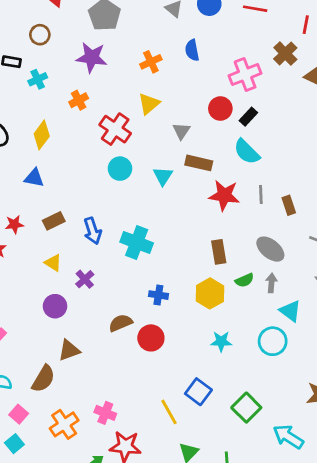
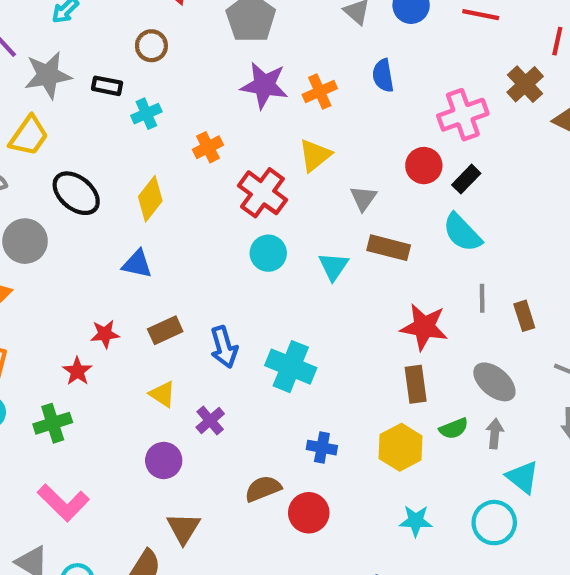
purple star: (92, 58) -> (264, 85), moved
red star: (224, 195) -> (424, 327), moved
brown triangle: (69, 350) -> (183, 528), turned -40

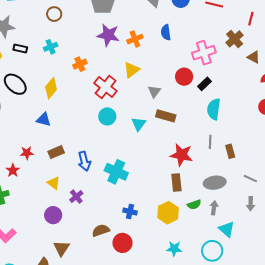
black rectangle: (107, 86) -> (20, 49), moved
cyan semicircle: (462, 233) -> (214, 109), moved, turned 50
gray ellipse: (494, 382) -> (215, 183), turned -50

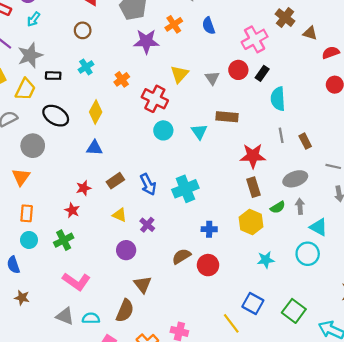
orange cross: (135, 39) -> (174, 24), moved
gray triangle: (154, 91) -> (212, 78), moved
cyan cross: (116, 172) -> (185, 189), turned -35

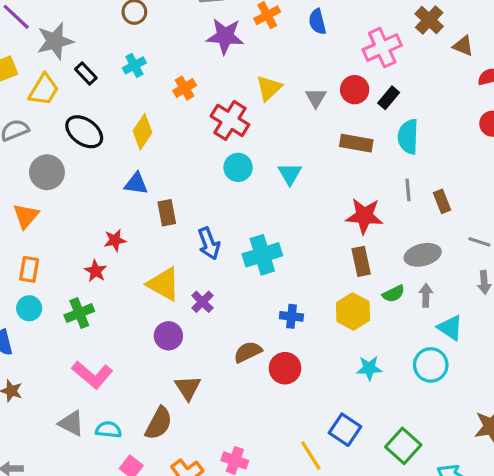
black rectangle: (53, 76) -> (86, 73), turned 40
brown rectangle: (227, 117) -> (356, 143), moved
brown rectangle: (115, 181) -> (167, 213), moved, turned -72
yellow triangle: (120, 215) -> (164, 284), size x1.6

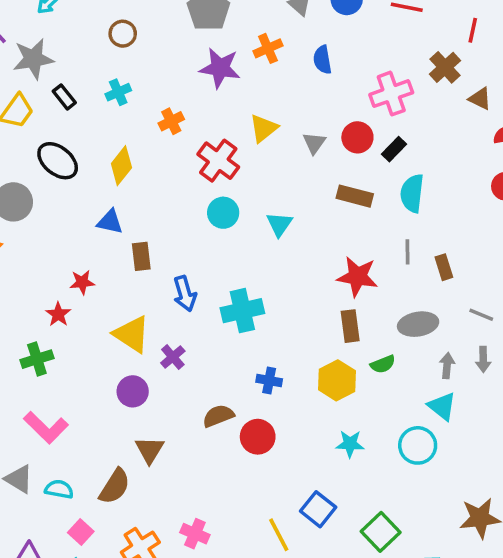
gray arrow: (426, 295) -> (447, 366), moved

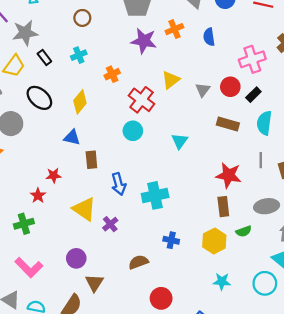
cyan circle: (223, 213) -> (133, 131), moved
purple circle: (133, 391) -> (76, 258), moved
red circle: (258, 437) -> (161, 298), moved

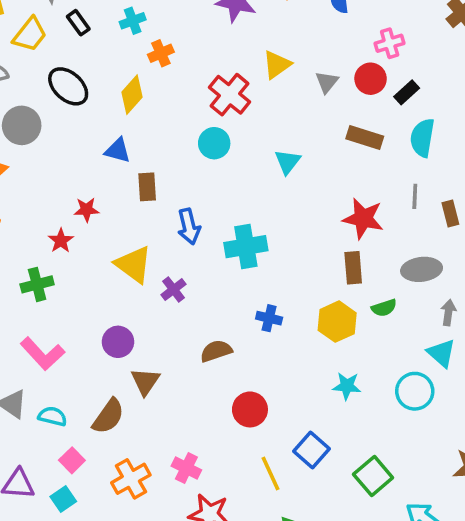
pink cross: (252, 59) -> (390, 43), moved, size x0.7
orange cross: (112, 74) -> (161, 53), moved

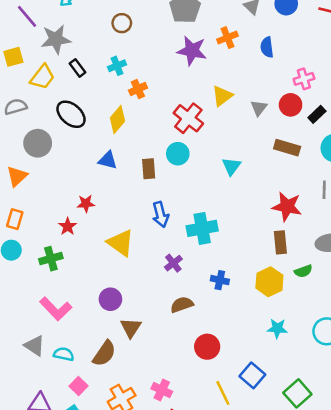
brown rectangle: (147, 187) -> (149, 169), moved
purple cross: (174, 289) -> (173, 263), moved

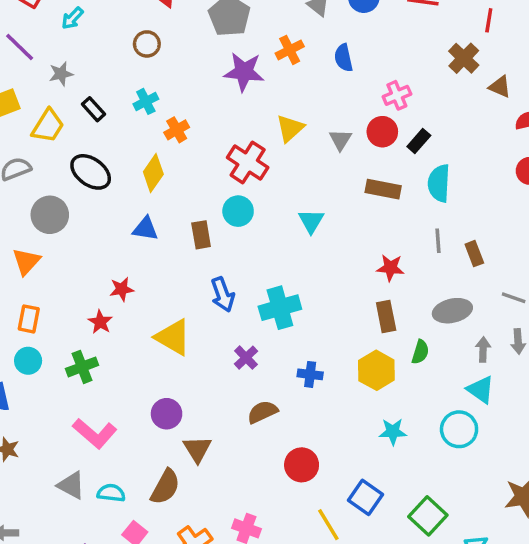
gray star: (56, 39) -> (61, 74), size x0.6
red star: (287, 207) -> (390, 268), size x0.7
green semicircle: (303, 271) -> (420, 352), turned -48

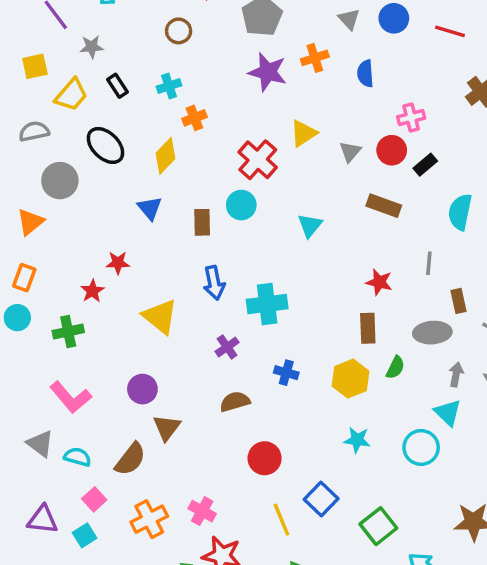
cyan semicircle: (439, 183) -> (460, 212), moved
blue triangle: (145, 229) -> (150, 208), turned 32
brown rectangle: (474, 254) -> (458, 301), moved

